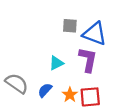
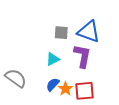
gray square: (70, 26) -> (61, 33), moved
blue semicircle: (45, 90) -> (53, 84), moved

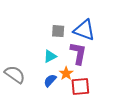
orange star: (65, 89) -> (66, 73), moved

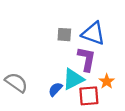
cyan triangle: (50, 56) -> (73, 79), moved, size x1.5
orange star: (66, 73) -> (107, 81), moved

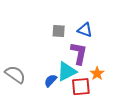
blue triangle: (93, 33) -> (85, 30), size x0.7

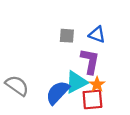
orange star: (97, 73) -> (97, 84), moved
blue semicircle: (51, 81) -> (58, 93), size x1.6

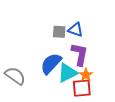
blue triangle: (97, 35) -> (76, 30), moved
blue semicircle: (58, 93) -> (51, 64), moved

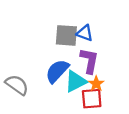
gray square: (59, 32) -> (66, 35), size x1.5

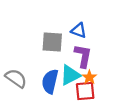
gray square: (66, 35) -> (52, 42), moved
blue semicircle: (57, 71) -> (50, 81), moved, turned -30

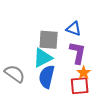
cyan triangle: (70, 75) -> (43, 58), moved

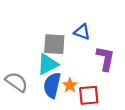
purple L-shape: (78, 53) -> (105, 59), moved
orange star: (84, 73) -> (70, 85), moved

